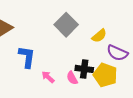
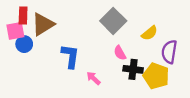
purple semicircle: (117, 53) -> (169, 52), turned 75
pink semicircle: (72, 78) -> (120, 53), moved

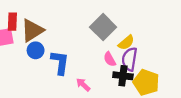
yellow semicircle: (150, 33) -> (126, 43), moved
blue circle: (24, 44) -> (36, 50), moved
purple semicircle: (169, 52) -> (130, 59), moved

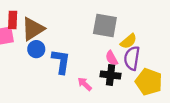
gray square: (103, 27) -> (105, 26), turned -35
black cross: (123, 76) -> (111, 75), moved

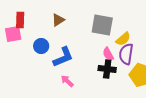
brown triangle: (33, 29) -> (58, 20), moved, size x0.6
blue L-shape: (61, 62) -> (63, 57), turned 60
pink arrow: (85, 84) -> (67, 81), moved

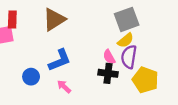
brown triangle: (58, 20) -> (54, 19), size x1.6
gray square: (102, 25) -> (127, 19), moved, turned -30
blue circle: (41, 46) -> (31, 77), moved

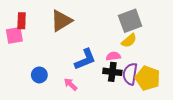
pink semicircle: (109, 57) -> (113, 56), turned 112
purple semicircle: (129, 57) -> (130, 74), moved
blue L-shape: (60, 60) -> (85, 59), moved

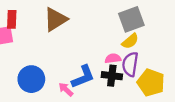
blue L-shape: (85, 59) -> (83, 77), moved
purple semicircle: (130, 74) -> (130, 64), moved
blue circle: (39, 75) -> (31, 79), size x1.5

